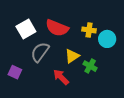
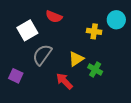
red semicircle: (57, 28) -> (54, 17), moved, size x0.7
cyan circle: (107, 39) -> (116, 20), moved

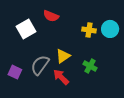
cyan circle: (116, 20) -> (110, 29), moved
gray semicircle: (42, 55) -> (40, 65), moved
yellow triangle: (76, 59) -> (63, 56), moved

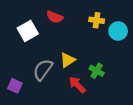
yellow cross: (89, 30) -> (97, 20), moved
purple square: (15, 72) -> (15, 86), moved
red arrow: (61, 77) -> (77, 85), moved

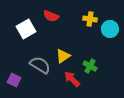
gray semicircle: (43, 70) -> (40, 65), turned 85

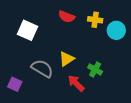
red semicircle: (51, 16) -> (67, 17), moved
white square: (26, 29) -> (27, 30), turned -36

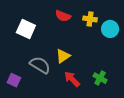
green cross: (95, 69) -> (100, 78), moved

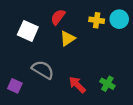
red semicircle: (63, 16) -> (58, 17), moved, turned 105
cyan circle: (110, 29) -> (119, 19), moved
yellow triangle: (63, 56) -> (68, 39), moved

